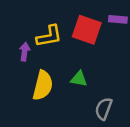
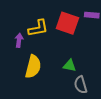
green triangle: (79, 79) -> (69, 66), moved
gray semicircle: (104, 109) -> (81, 85), turned -36

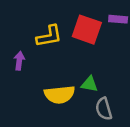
purple arrow: (19, 40) -> (19, 61), moved
yellow semicircle: (33, 67) -> (60, 95), moved, turned 70

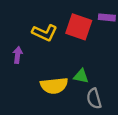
yellow L-shape: (49, 36) -> (45, 33), turned 35

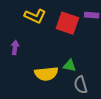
yellow L-shape: (45, 33) -> (35, 16), moved

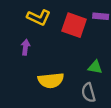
purple arrow: (15, 47) -> (25, 47), moved
green triangle: (69, 66) -> (95, 67), moved

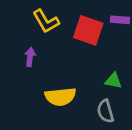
yellow L-shape: (39, 17) -> (46, 21), turned 35

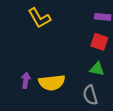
red square: (88, 30) -> (99, 42), moved, size x0.7
purple arrow: (30, 57) -> (26, 80), moved

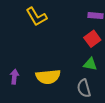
red square: (99, 42) -> (92, 39), turned 35
purple arrow: (26, 80) -> (14, 77), moved

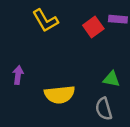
red square: (92, 39) -> (93, 27), moved
purple arrow: (14, 77) -> (18, 75), moved

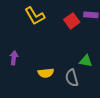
yellow semicircle: (60, 95) -> (46, 73), size x0.7
gray semicircle: (104, 109) -> (72, 78), moved

